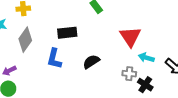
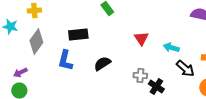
red triangle: (130, 37) -> (141, 39), size x0.7
cyan arrow: (146, 58) -> (171, 48), moved

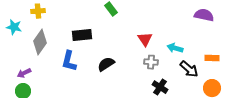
gray cross: (140, 76) -> (151, 62), moved

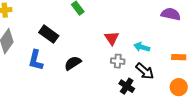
black rectangle: (82, 35) -> (49, 34), turned 42
black arrow: (189, 69) -> (145, 71), moved

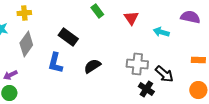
red triangle: (112, 38) -> (131, 18), moved
cyan arrow: (142, 47) -> (161, 32), moved
gray cross: (118, 61) -> (137, 64), size x1.5

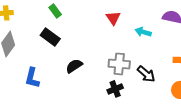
green rectangle: (97, 11) -> (55, 11), moved
blue L-shape: (55, 63) -> (32, 78), moved
black cross: (146, 89) -> (115, 89), moved, turned 35

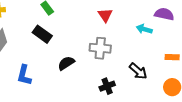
cyan arrow: (143, 32) -> (144, 29), moved
gray cross: (119, 64) -> (100, 48), moved

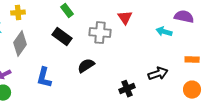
gray cross: (100, 48) -> (100, 33), moved
black arrow: (138, 71) -> (158, 74), turned -60

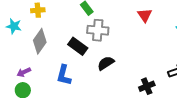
gray cross: (100, 33) -> (98, 30), moved
black rectangle: (62, 37) -> (78, 46), moved

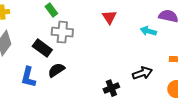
black semicircle: (106, 63) -> (56, 70), moved

